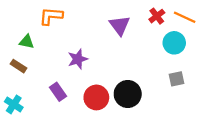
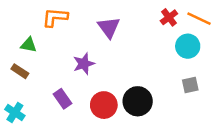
purple triangle: (120, 25) -> (109, 27), moved

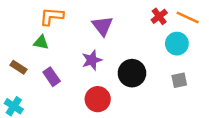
green triangle: (29, 45) -> (41, 42), moved
purple star: (84, 64) -> (92, 60), moved
purple rectangle: (62, 99) -> (52, 77), moved
black circle: (138, 101) -> (132, 73), moved

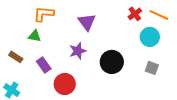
gray square: (179, 80) -> (152, 68), turned 32
red circle: (98, 99) -> (65, 84), moved

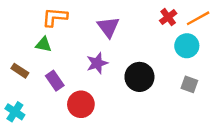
orange line: (159, 15) -> (198, 18), turned -54

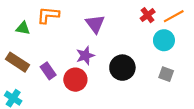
green triangle: (44, 44) -> (23, 28), moved
brown rectangle: (20, 71) -> (17, 62), size x1.5
red circle: (81, 104) -> (75, 80), moved

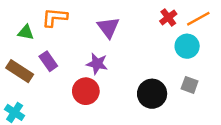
purple star: (85, 56) -> (97, 64), turned 30
black circle: (122, 68) -> (152, 94), moved
purple rectangle: (48, 71) -> (48, 61), moved

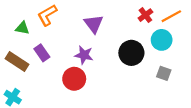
orange L-shape: (55, 17) -> (47, 15), turned -35
black circle: (152, 94) -> (131, 53), moved

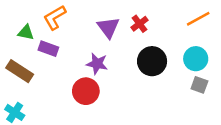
red cross: (145, 15) -> (140, 24), moved
cyan circle: (162, 40) -> (196, 59), moved
purple rectangle: (42, 53) -> (48, 49), moved, turned -35
gray square: (164, 73) -> (199, 85), moved

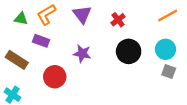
purple triangle: (108, 27) -> (82, 14), moved
green triangle: (26, 32) -> (21, 19), moved
red circle: (86, 91) -> (55, 77), moved

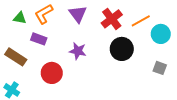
orange line: (168, 16) -> (141, 21), moved
red cross: (118, 20) -> (112, 19), size x1.5
cyan circle: (166, 49) -> (161, 34), moved

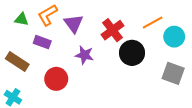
purple triangle: (78, 14) -> (74, 24), moved
red cross: (112, 19) -> (113, 30), moved
gray square: (160, 68) -> (173, 73), size x1.5

